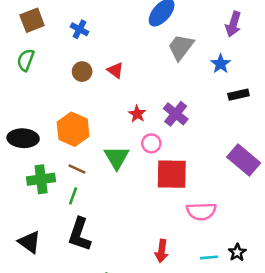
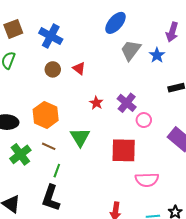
blue cross: (79, 29) -> (51, 36), size x1.6
blue star: (221, 64) -> (157, 55), moved
pink circle: (151, 143) -> (144, 120), moved
green cross: (41, 179) -> (20, 154), turned -30
green line: (73, 196) -> (57, 171), moved

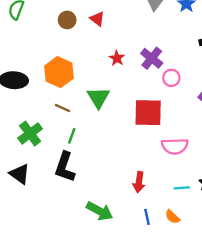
green cross: (20, 154) -> (30, 133), moved

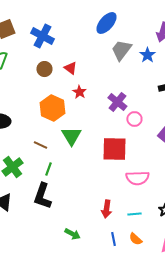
red star: (117, 58) -> (79, 92), moved
orange hexagon: (59, 72) -> (52, 108), moved
cyan line: (182, 188) -> (134, 214), moved
green arrow: (100, 211) -> (72, 234), size x0.7

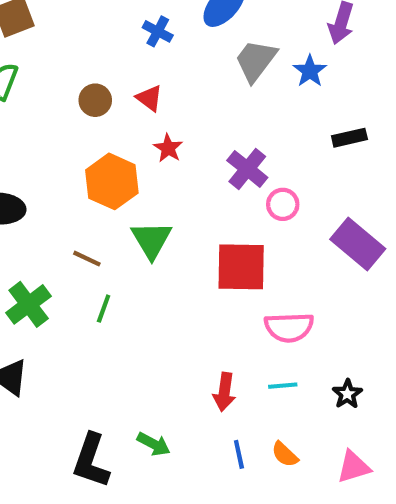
blue cross: (42, 36) -> (158, 31), moved, size x0.6
black L-shape: (42, 196) -> (91, 461), moved
cyan line: (134, 214) -> (283, 386), moved

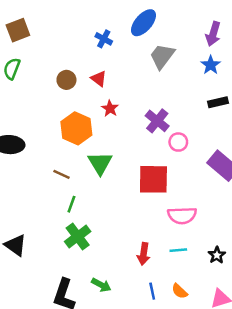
blue star: (310, 71) -> (211, 65), moved
green cross: (29, 304) -> (78, 236), moved

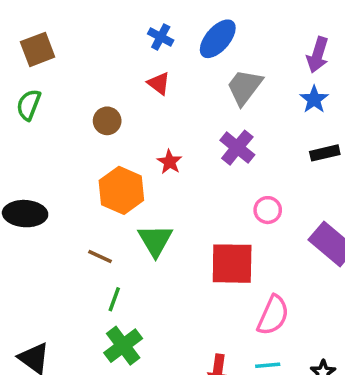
blue cross: (104, 39) -> (161, 37), moved
red triangle: (99, 79) -> (159, 83), moved
purple cross: (157, 121) -> (237, 148), moved
pink semicircle: (182, 215) -> (273, 315), turned -64

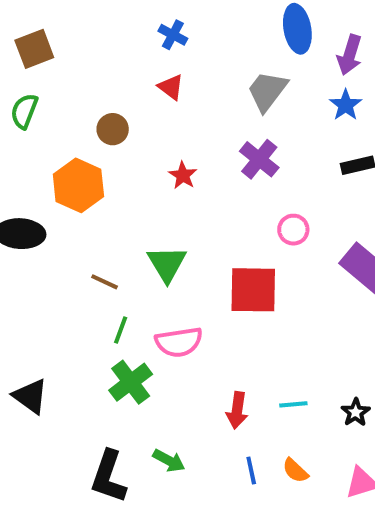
blue ellipse: (218, 39) -> (297, 29), moved, turned -51
orange hexagon: (121, 190) -> (78, 185), moved
pink semicircle: (273, 315) -> (179, 342), moved, turned 57

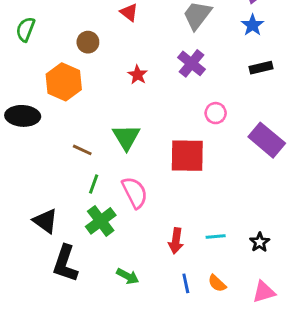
pink semicircle: (179, 342) -> (135, 193), turned -108
black triangle: (30, 396) -> (45, 221), moved
black L-shape: (109, 477) -> (65, 263), moved

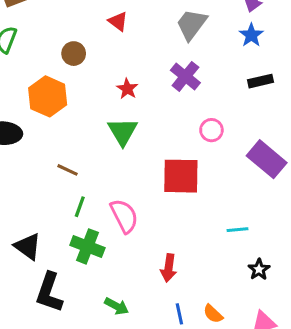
green triangle: (126, 137) -> (123, 132), moved
green cross: (101, 221) -> (87, 246), turned -32
cyan line: (216, 237) -> (238, 230), moved

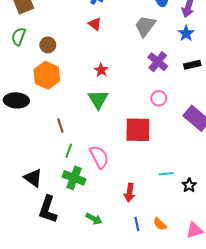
brown circle: (74, 54) -> (48, 45), moved
purple cross: (185, 76) -> (158, 62), moved
brown line: (68, 170) -> (60, 126), turned 48
cyan line: (238, 230) -> (166, 174), moved
black star: (259, 269) -> (189, 185), moved

